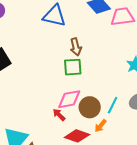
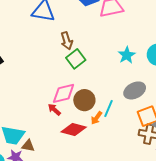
green square: (73, 67) -> (76, 59), moved, turned -30
cyan line: (113, 105) -> (109, 109), moved

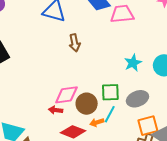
green square: (76, 59) -> (110, 92), moved, turned 30
red arrow: (54, 110) -> (56, 110), turned -40
orange arrow: (96, 118) -> (97, 122), turned 32

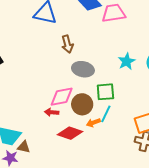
gray ellipse: (137, 99) -> (83, 69), moved, turned 35

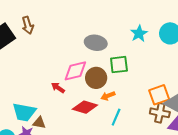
brown arrow: (67, 44) -> (28, 25), moved
red arrow: (52, 112) -> (58, 88), moved, turned 32
cyan line: (106, 114) -> (116, 117), moved

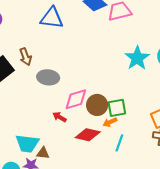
cyan star: (139, 33) -> (137, 58), size x1.4
gray ellipse: (96, 43) -> (48, 77), moved
green square: (119, 65) -> (117, 108), moved

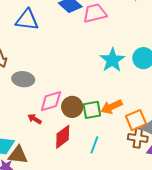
orange arrow: (110, 122) -> (112, 107), moved, size x1.5
red diamond: (88, 135) -> (63, 137), turned -50
brown triangle: (43, 153) -> (18, 155), size x1.5

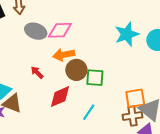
pink diamond: (51, 101) -> (60, 30), moved
orange arrow: (112, 107) -> (64, 55), moved
brown cross: (138, 138) -> (133, 116), turned -30

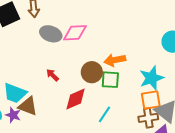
cyan star: (127, 34) -> (152, 78), moved
orange arrow: (64, 55) -> (115, 60), moved

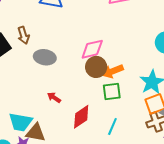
pink diamond: (75, 33) -> (92, 49), moved
brown circle: (92, 72) -> (96, 67), moved

